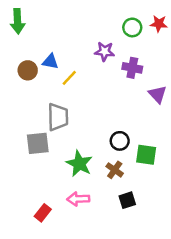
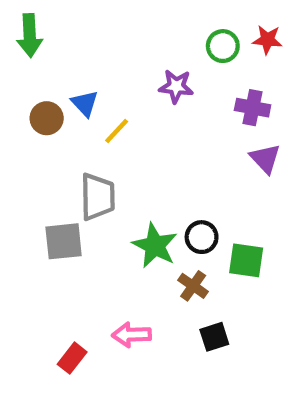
blue triangle: (50, 62) -> (85, 103), turned 36
purple cross: (132, 68) -> (253, 108), moved
green star: (79, 164) -> (155, 246), moved

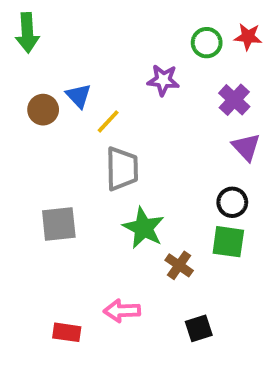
purple cross: (253, 108) -> (234, 100), turned 32
gray trapezoid: (98, 197) -> (122, 169), moved
black circle: (202, 237) -> (232, 202), moved
black square: (214, 337) -> (199, 328), moved
red rectangle: (72, 358) -> (67, 332), turned 60

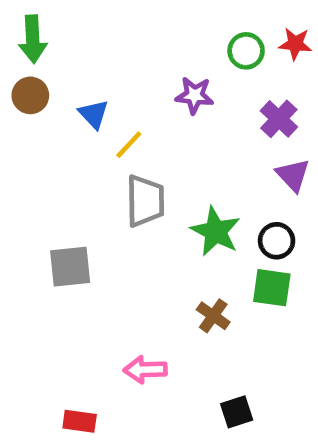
brown circle: (43, 110) -> (30, 95), moved
green star: (144, 228) -> (216, 231), moved
black square: (199, 328) -> (237, 412), moved
red rectangle: (67, 332) -> (80, 421), moved

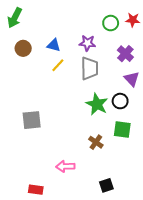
green arrow: (33, 39) -> (15, 18), turned 30
brown circle: (30, 95) -> (23, 48), moved
blue triangle: (94, 114) -> (54, 45), moved, turned -32
gray trapezoid: (145, 201) -> (90, 68), moved
black circle: (277, 241) -> (120, 101), moved

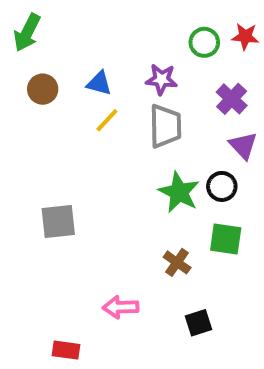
black square: (106, 185) -> (198, 323), moved

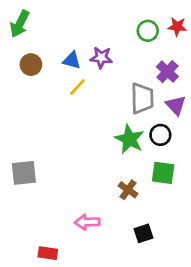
purple star: (161, 79) -> (101, 58), moved
gray trapezoid: (165, 126) -> (142, 98), moved
gray square: (58, 222) -> (24, 173), moved

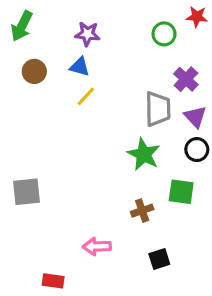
red star: (177, 27) -> (197, 17), moved
purple star: (101, 58) -> (87, 34), moved
black circle: (160, 135) -> (197, 150), moved
brown cross: (128, 190) -> (142, 211), turned 36

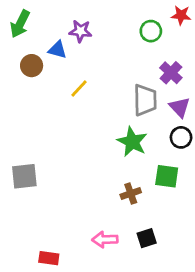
blue triangle: (80, 67) -> (57, 50), moved
pink arrow: (97, 246) -> (105, 239), moved

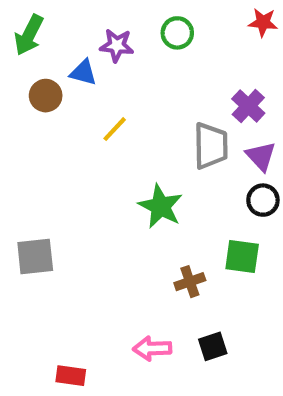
green circle: (151, 31) -> (177, 33), moved
green star: (132, 142) -> (161, 206), moved

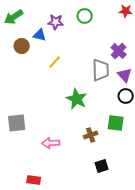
green arrow: (29, 35) -> (14, 17), turned 30
pink arrow: (152, 348) -> (51, 143), moved

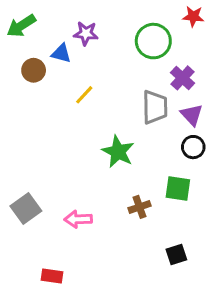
green circle: (85, 16) -> (153, 41), moved, size x1.5
gray square: (17, 123) -> (26, 208), moved, turned -30
black square: (102, 166) -> (176, 255), moved

